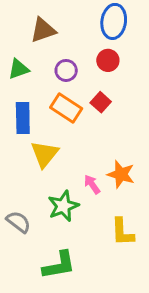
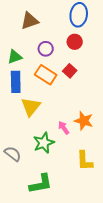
green triangle: (19, 69) -> (15, 57), moved

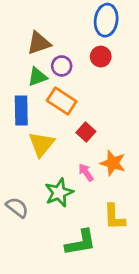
brown triangle: (30, 21) -> (39, 43), moved
green triangle: (15, 57) -> (37, 77), moved
red square: (70, 71) -> (86, 132), moved
green L-shape: (41, 184) -> (81, 242), moved

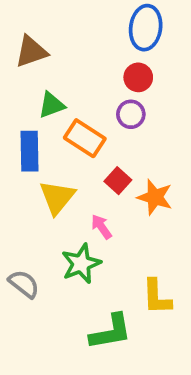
brown triangle: (39, 43) -> (31, 52), moved
purple circle: (62, 66) -> (131, 114), moved
orange star: (113, 163) -> (155, 197), moved
pink arrow: (86, 172) -> (101, 227), moved

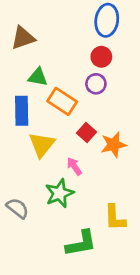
green triangle: (52, 105) -> (38, 77), turned 30
orange star: (155, 197) -> (114, 145), turned -30

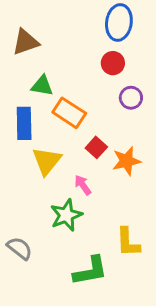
purple circle: (96, 84) -> (131, 98), moved
gray semicircle: (18, 208) -> (20, 248), moved

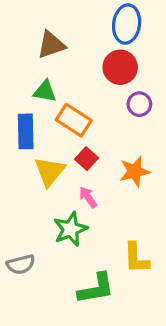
brown triangle: (26, 42) -> (51, 45), moved
red circle: (113, 63) -> (120, 67), size x1.4
red square: (96, 147) -> (86, 159), moved
gray semicircle: (20, 248) -> (21, 264), turned 128

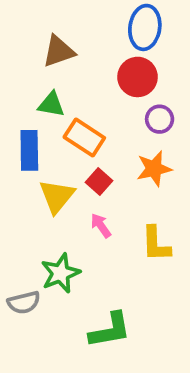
orange star: (135, 171) -> (154, 169), moved
green star: (70, 229) -> (60, 273), moved
yellow L-shape: (136, 258) -> (156, 244), moved

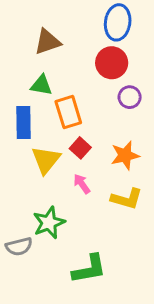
orange rectangle: (84, 137) -> (68, 112), turned 40
orange star: (154, 169) -> (125, 155), moved
yellow L-shape: (156, 244) -> (127, 199), turned -72

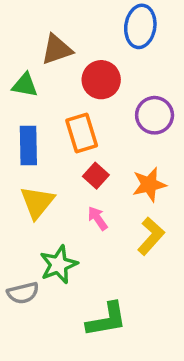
red circle: (112, 63) -> (101, 80), moved
green triangle: (41, 85) -> (25, 85), moved
purple circle: (130, 97) -> (155, 115), size x1.4
yellow triangle: (46, 160) -> (37, 202), moved
yellow L-shape: (127, 199) -> (151, 236), turned -64

